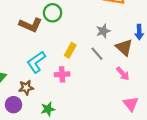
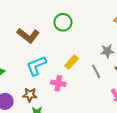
brown L-shape: (30, 25) -> (28, 35), moved
brown star: (26, 88) -> (30, 95), moved

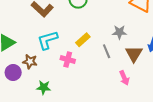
brown star: (30, 95) -> (30, 62), moved

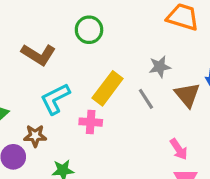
yellow rectangle: (83, 40) -> (108, 88), size x1.5
pink arrow: (124, 78) -> (179, 149), moved

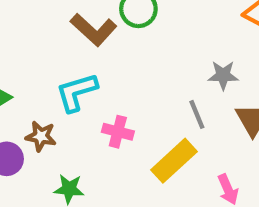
brown L-shape: (39, 55) -> (94, 30), moved
yellow rectangle: (108, 88) -> (174, 161), moved

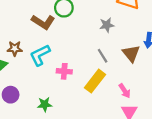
gray star: (223, 75) -> (107, 25), moved
brown star: (41, 136) -> (15, 49), moved

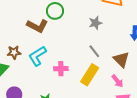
brown triangle: (131, 53) -> (121, 60), moved

